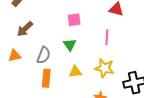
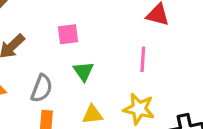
pink square: (74, 20) -> (68, 34), moved

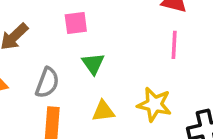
pink line: (143, 59) -> (174, 45), moved

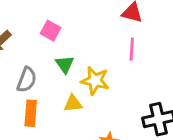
pink square: (76, 23) -> (51, 31), turned 36
yellow star: (154, 104) -> (95, 81), moved

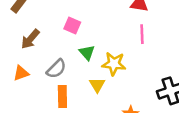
gray semicircle: (27, 80) -> (56, 69), turned 30
yellow triangle: (73, 104) -> (97, 85), turned -49

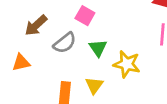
gray semicircle: (56, 69) -> (65, 43), moved
yellow triangle: (97, 85) -> (94, 85), moved

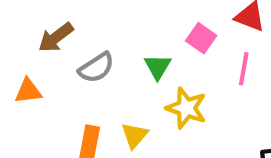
pink square: (85, 16) -> (201, 38), moved
green triangle: (98, 48) -> (158, 67), moved

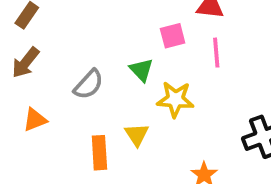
brown arrow: (56, 37) -> (25, 63), moved
pink square: (201, 38) -> (173, 36), turned -35

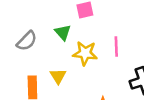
pink line: (216, 53) -> (116, 46), moved

